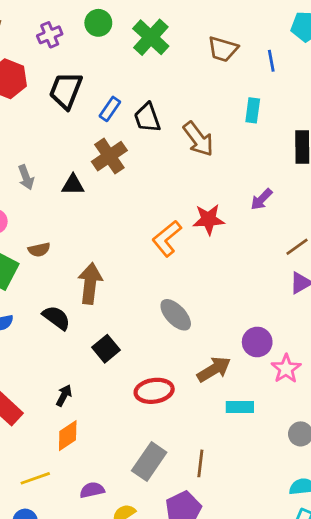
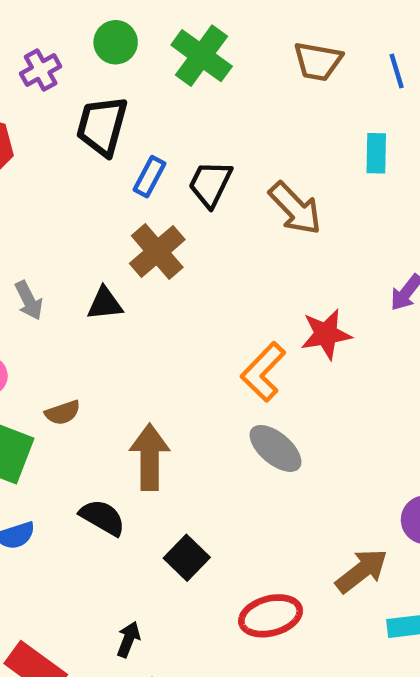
black trapezoid: (66, 90) -> (102, 126), moved
black trapezoid: (147, 118) -> (210, 184), turned 52
gray ellipse: (176, 315) -> (275, 448), moved

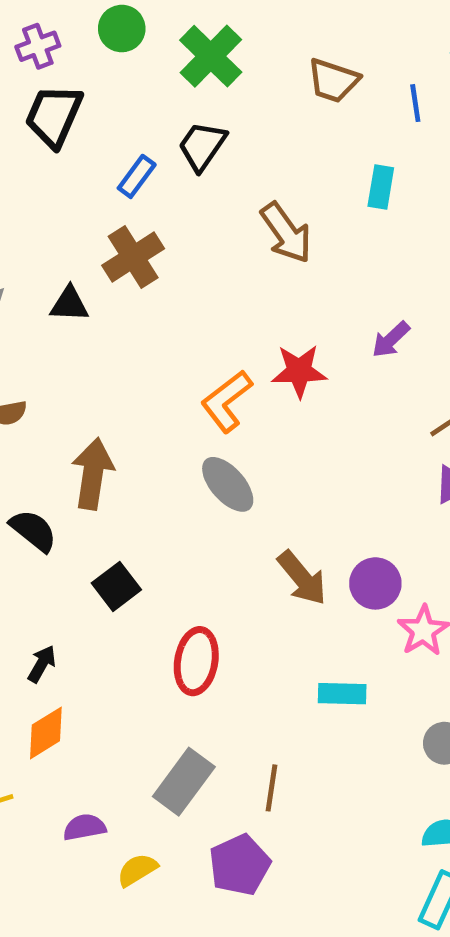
black trapezoid: (102, 126) -> (54, 116), moved
black trapezoid: (210, 184) -> (202, 146), moved
brown arrow: (362, 571) -> (302, 578), moved, turned 80
red ellipse: (271, 616) -> (196, 661), turned -74

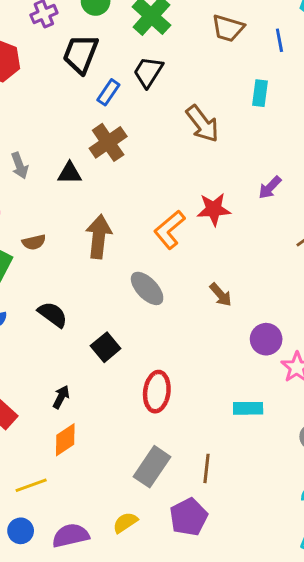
black trapezoid: (54, 116) -> (81, 54), moved
brown arrow: (93, 474) -> (99, 237), moved
gray ellipse: (228, 484) -> (147, 288), moved
brown arrow: (302, 578) -> (221, 295), moved, size x0.7
purple semicircle: (84, 827) -> (71, 536), moved, size x1.4

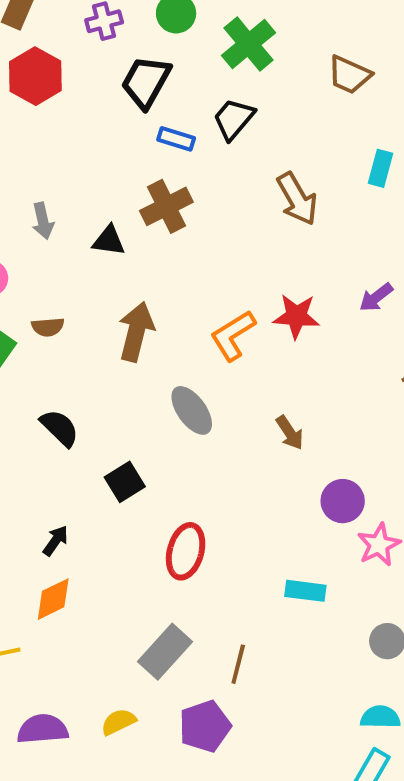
blue rectangle: (108, 92) -> (176, 139), turned 65

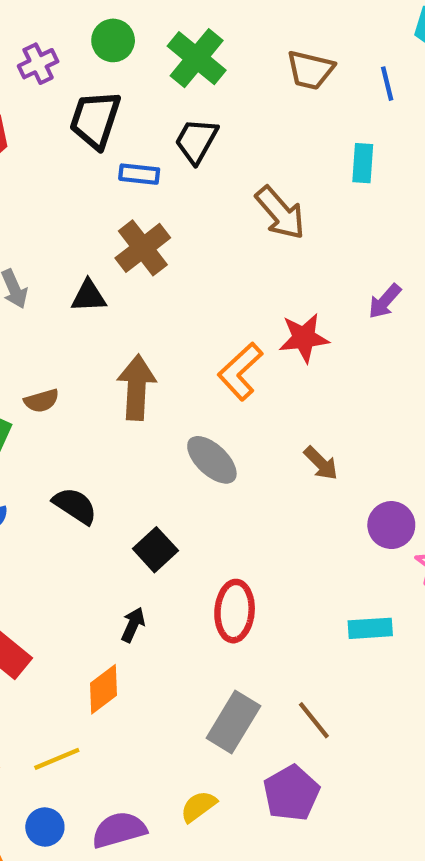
black arrow: (55, 541) -> (133, 625), moved
brown line: (238, 664) -> (314, 720), turned -42

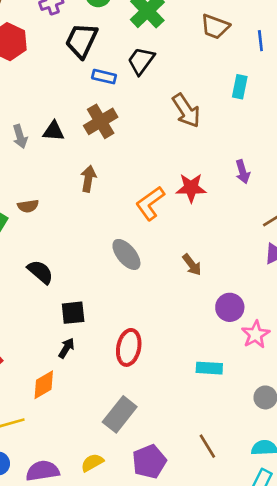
black triangle: (89, 296) -> (54, 131), moved
purple arrow: (385, 301) -> (243, 172), turned -65
brown arrow: (137, 387) -> (88, 179), moved, size x0.7
black square: (155, 550) -> (73, 313), moved, turned 30
brown line: (314, 720) -> (207, 446), moved

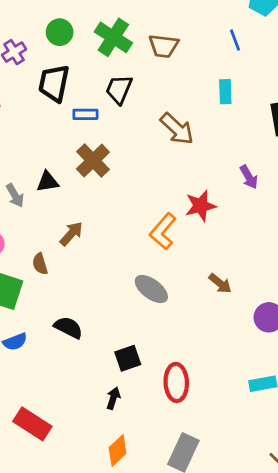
brown trapezoid: (215, 27) -> (164, 46), moved
brown arrow: (88, 179) -> (71, 234), moved, turned 45
brown semicircle: (28, 206) -> (40, 264), turned 96
black square: (73, 313) -> (128, 358), moved
orange diamond: (44, 385) -> (118, 451), moved

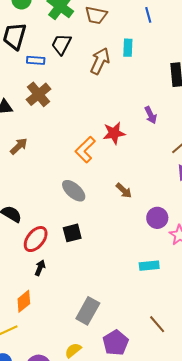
cyan rectangle: (225, 92) -> (128, 48), moved
brown arrow: (177, 129) -> (100, 61), moved, turned -112
black square: (128, 358) -> (72, 233), moved
red ellipse: (176, 382) -> (36, 239), moved, turned 36
orange diamond: (118, 451) -> (24, 301), moved

